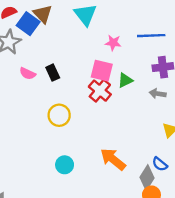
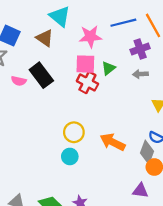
brown triangle: (43, 14) -> (45, 38), moved
pink star: (113, 43) -> (90, 37), size x1.5
black rectangle: (53, 73) -> (41, 75), size x1.6
yellow circle: (59, 115) -> (74, 132), moved

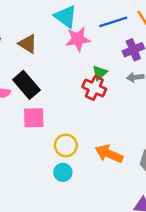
cyan triangle: (60, 16) -> (66, 17), moved
pink square: (85, 64) -> (34, 118), moved
red cross: (87, 82) -> (94, 88), moved

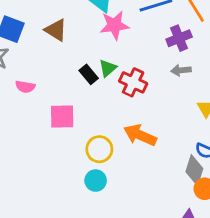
green triangle: (100, 73) -> (108, 68), moved
black rectangle: (26, 85) -> (89, 74), moved, size x0.6
orange arrow: (109, 154) -> (140, 135), moved

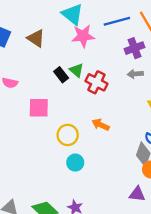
green triangle: (108, 68) -> (76, 70), turned -40
orange arrow: (140, 135) -> (101, 125), size x0.7
cyan circle: (96, 181) -> (75, 163), moved

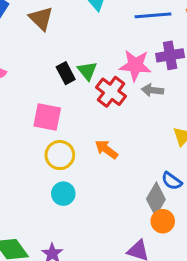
pink star: (83, 36) -> (135, 65), moved
gray arrow: (135, 74) -> (153, 90), moved
pink square: (39, 108) -> (47, 117), moved

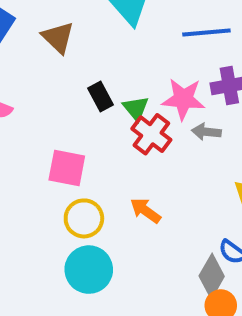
green triangle: (87, 71) -> (136, 108), moved
black rectangle: (66, 73) -> (101, 97), moved
cyan circle: (63, 194) -> (89, 270), size x1.5

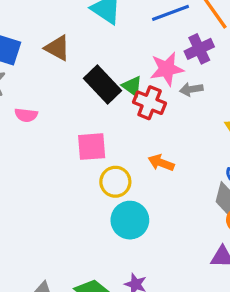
black rectangle: (101, 97) -> (103, 84), size x1.6

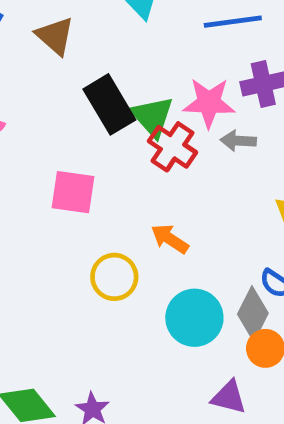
green triangle: (132, 86) -> (152, 117), size x1.4
yellow circle: (115, 182) -> (114, 277), moved
cyan circle: (130, 220) -> (194, 318), moved

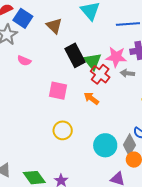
orange arrow: (170, 239) -> (91, 98), moved
yellow circle: (114, 277) -> (63, 130), moved

